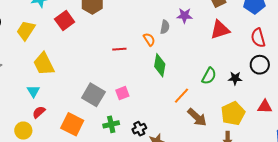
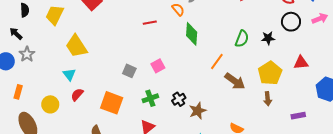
gray square: (93, 95) -> (129, 71), size x0.6
yellow circle: (23, 131) -> (50, 104), moved

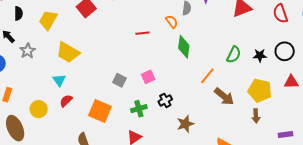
black circle: (291, 22) -> (285, 51), moved
yellow trapezoid: (76, 46) -> (68, 52), turned -30
gray star: (27, 54) -> (28, 51), moved
yellow pentagon: (270, 73) -> (260, 91), turned -30
black cross: (179, 99) -> (165, 100), moved

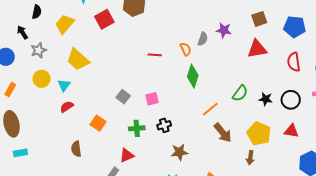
yellow circle: (39, 109) -> (42, 79), moved
orange square: (100, 111) -> (98, 123), size x0.7

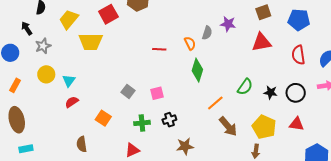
yellow trapezoid: (78, 60) -> (91, 42), moved, turned -40

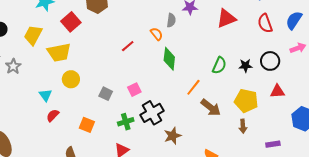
red line: (159, 49) -> (128, 46), turned -32
yellow circle: (46, 74) -> (71, 79), moved
black cross: (169, 120) -> (152, 113), size x1.6

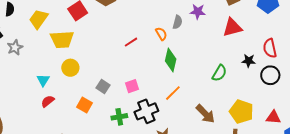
red semicircle: (265, 23) -> (270, 48), moved
black star: (245, 66) -> (249, 61), moved
orange line: (193, 87) -> (173, 93), moved
red triangle: (277, 91) -> (273, 117), moved
orange square: (87, 125) -> (85, 105), moved

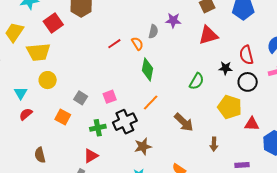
red line: (131, 42) -> (114, 44), moved
yellow pentagon: (241, 112) -> (230, 107), moved

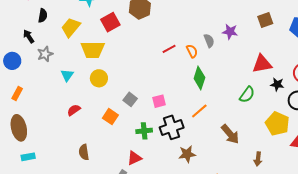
gray semicircle: (153, 31) -> (209, 41), turned -40
red triangle: (208, 35) -> (262, 64), moved
cyan triangle: (21, 93) -> (67, 75), moved

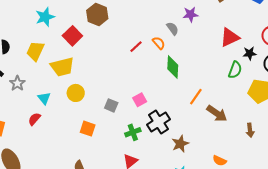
green semicircle: (247, 95) -> (235, 70), moved
red semicircle: (74, 110) -> (34, 119), moved
orange line: (199, 111) -> (196, 97), moved
orange square: (110, 117) -> (88, 129), moved

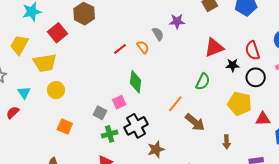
green diamond: (173, 67) -> (136, 82), moved
green semicircle: (235, 70) -> (203, 82), moved
gray square: (111, 105) -> (100, 113), moved

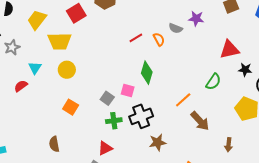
gray semicircle: (158, 34) -> (176, 28), turned 136
pink square: (119, 102) -> (128, 90), turned 32

